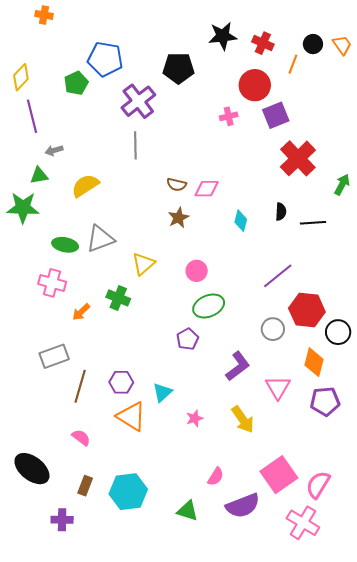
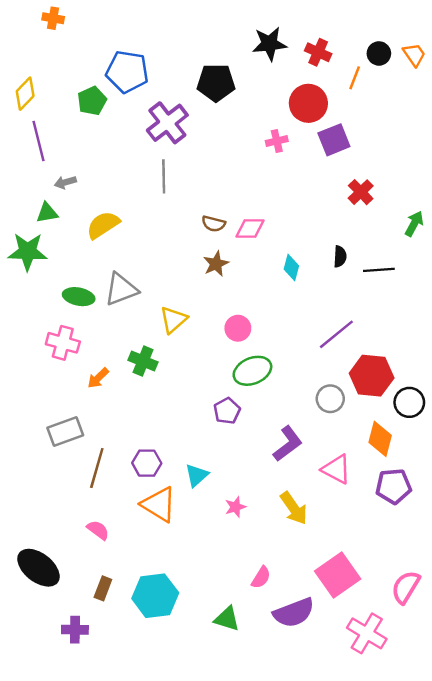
red cross: (298, 158) -> (361, 192), size x0.6
pink triangle: (278, 387) -> (336, 469), turned -32
pink semicircle: (318, 485) -> (406, 587), moved

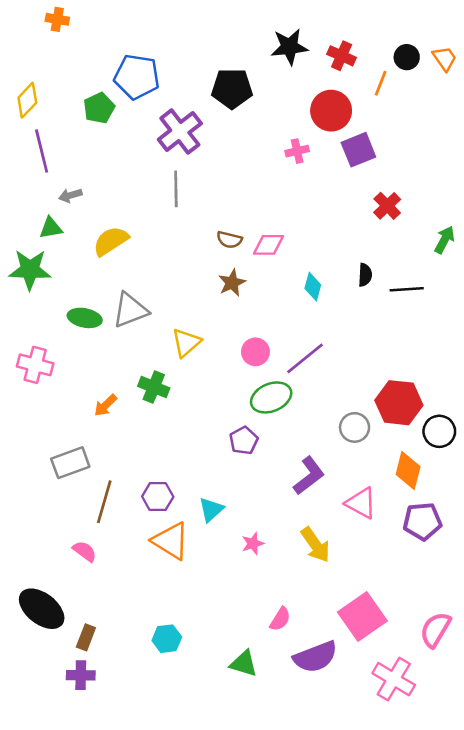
purple line: (336, 334) -> (305, 358), moved
pink cross: (63, 343) -> (35, 365), moved
pink semicircle: (98, 530) -> (85, 551), moved
brown rectangle: (103, 588) -> (86, 637), moved
cyan hexagon: (155, 596) -> (167, 639), size x0.6

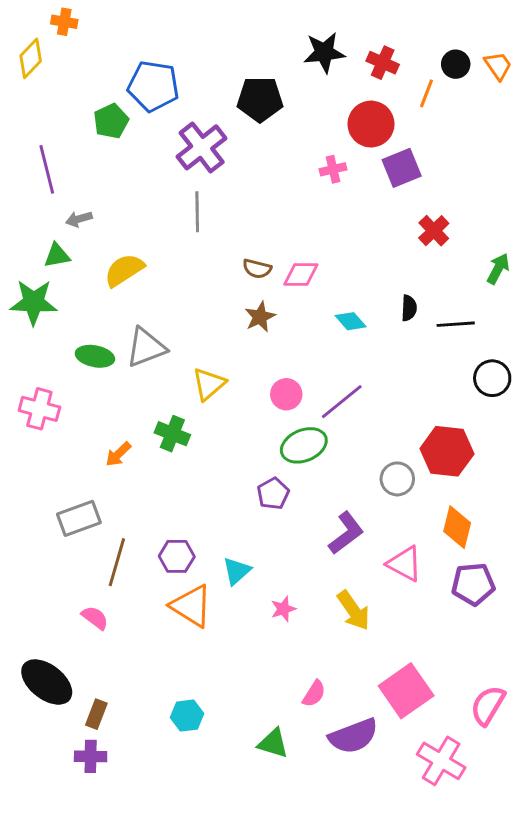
yellow diamond: (27, 100) -> (31, 58), moved
cyan diamond: (313, 287) -> (351, 321), turned -56
black circle: (439, 431) -> (492, 378), moved

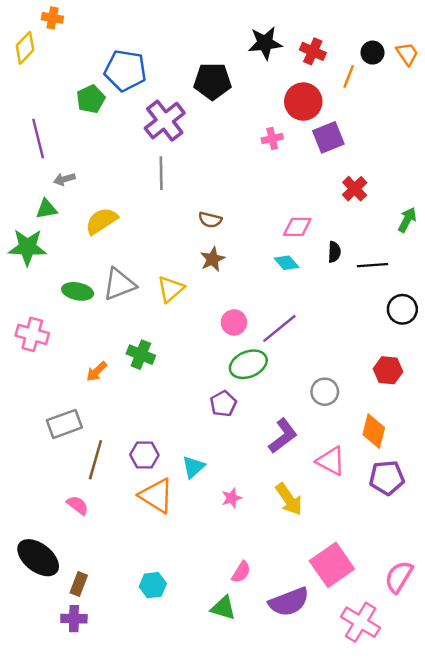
pink diamond: (301, 274) -> (297, 227), moved
yellow triangle: (209, 384) -> (171, 289), moved
red hexagon: (447, 451) -> (388, 370), moved, size x0.7
pink semicircle: (314, 694) -> (241, 572), moved

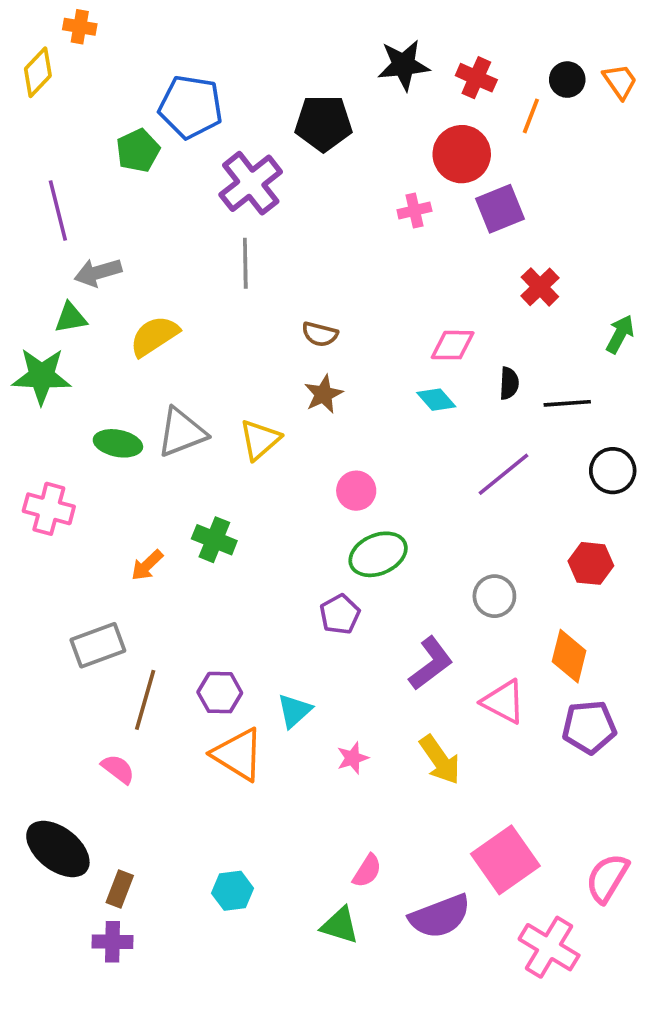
gray arrow: (64, 179) -> (98, 272), size x1.4
purple line: (279, 328) -> (504, 474), moved

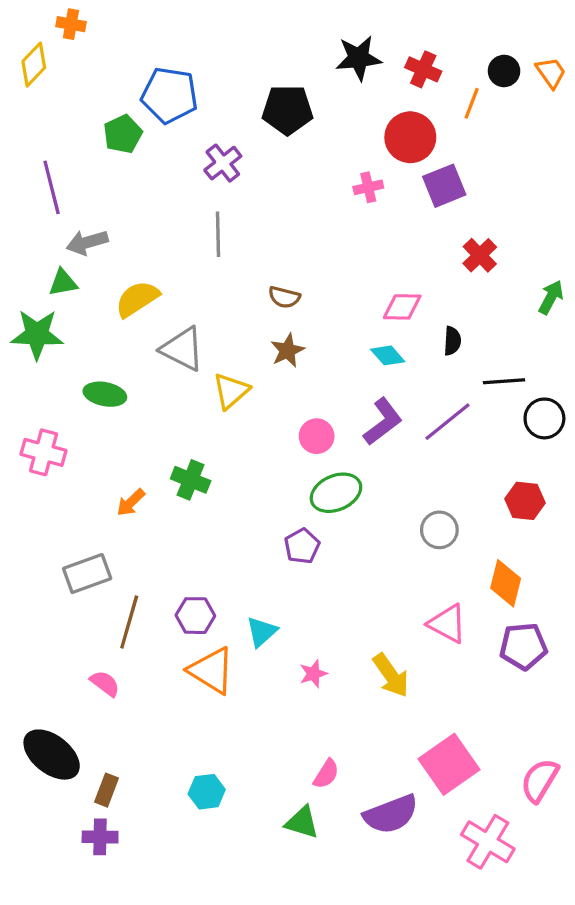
purple cross: (251, 183) -> (223, 163), size x0.7
black line: (567, 403) -> (504, 381), moved
gray triangle: (182, 432) -> (182, 349), moved, turned 48
purple L-shape: (431, 663) -> (383, 422), moved

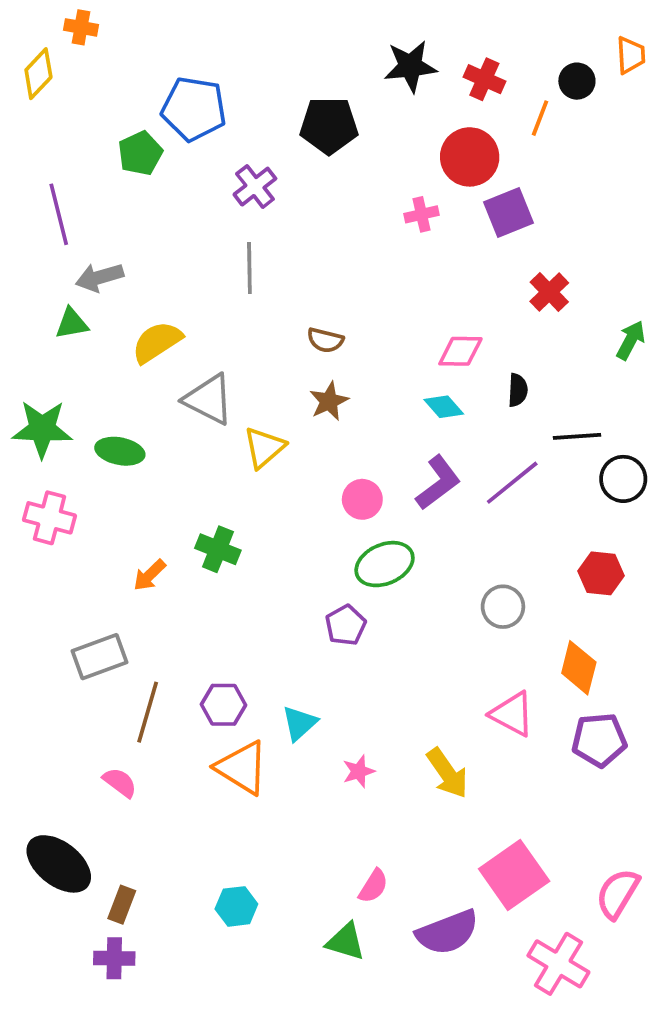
orange trapezoid: (551, 73) -> (631, 55), moved, turned 32
green star: (37, 334) -> (42, 429), moved

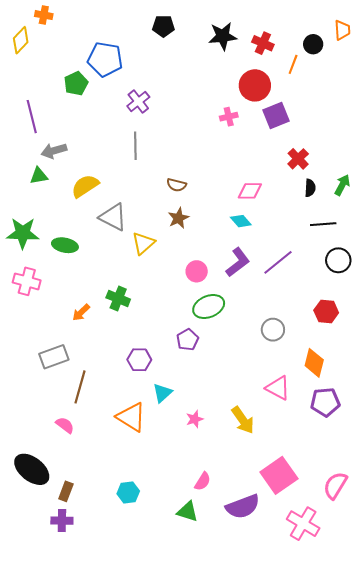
black pentagon: (329, 125) -> (163, 26), moved, size x0.7
black semicircle: (518, 390) -> (310, 188), moved
black line: (577, 436) -> (323, 224), moved
purple hexagon: (223, 705) -> (139, 360), moved

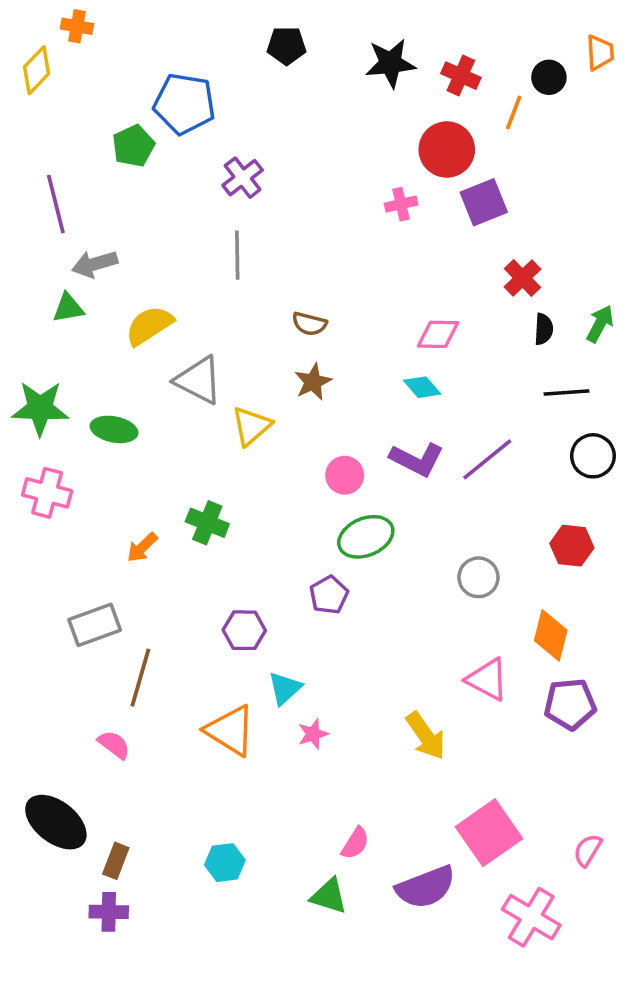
purple L-shape: (238, 262) -> (417, 459), turned 64
pink star: (195, 419) -> (313, 734), moved
pink semicircle: (335, 485) -> (588, 850), size x0.7

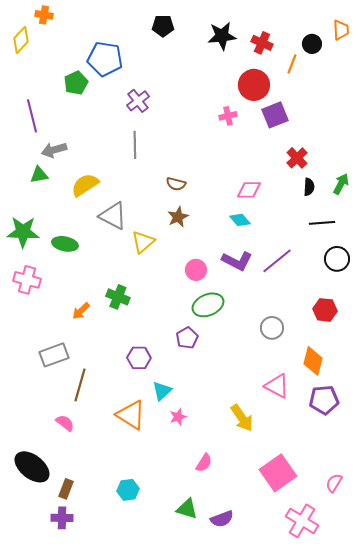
pink semicircle: (355, 843) -> (204, 463), moved
purple semicircle: (426, 887) -> (222, 519), moved, size x0.7

